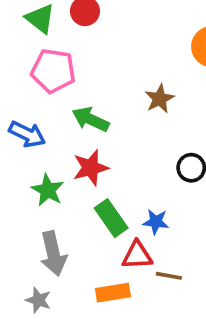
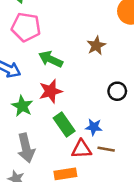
brown line: (169, 276) -> (106, 149), moved

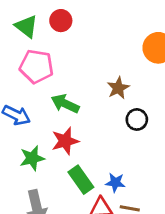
black circle: (117, 91) -> (137, 119), moved
green star: (22, 106) -> (32, 158), turned 30

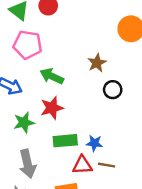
green rectangle: (81, 180) -> (65, 141), turned -60

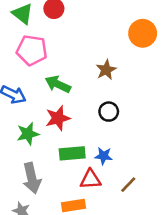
black circle: (113, 90) -> (109, 112), moved
brown line: (107, 165) -> (128, 185), moved, turned -56

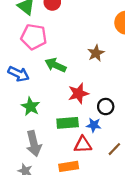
black circle: (109, 112) -> (106, 107), moved
red star: (58, 118) -> (78, 93), moved
green star: (28, 134) -> (30, 107), turned -30

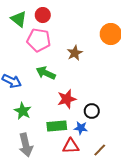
pink pentagon: (34, 37) -> (39, 40), moved
brown star: (96, 53) -> (75, 53), moved

